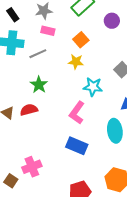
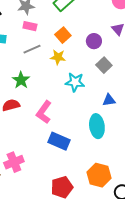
purple circle: (112, 21) -> (94, 41), moved
gray line: (38, 54) -> (32, 49), moved
pink L-shape: (77, 113) -> (44, 112), moved

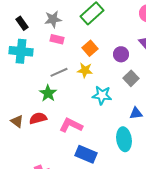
gray line: (32, 49) -> (59, 72), moved
pink L-shape: (44, 112) -> (71, 125), turned 80

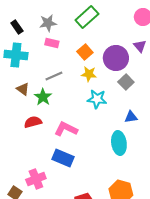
purple circle: (121, 54) -> (116, 58), size x1.6
yellow star: (85, 70) -> (89, 74), moved
brown triangle: (17, 121) -> (23, 89), moved
blue rectangle: (86, 154) -> (63, 158), moved

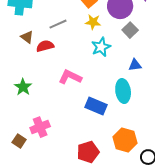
green star: (43, 97) -> (23, 87), moved
cyan star: (97, 99) -> (101, 47), turned -30
red semicircle: (33, 122) -> (45, 46), moved
blue rectangle: (63, 158) -> (96, 106), moved

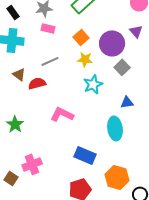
blue rectangle: (96, 106) -> (85, 155), moved

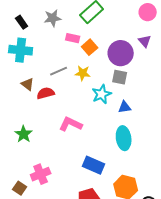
pink rectangle: (48, 28) -> (73, 38), moved
yellow star: (85, 59) -> (83, 73), moved
gray square: (122, 67) -> (120, 77), moved, turned -35
blue triangle: (127, 102) -> (125, 107), moved

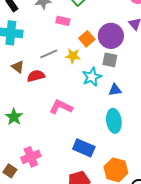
orange square: (90, 47) -> (87, 39), moved

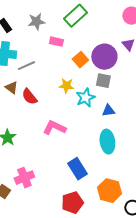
gray line: (49, 54) -> (26, 66), moved
yellow star: (73, 56) -> (66, 86), moved
red semicircle: (36, 76) -> (29, 97), turned -114
blue rectangle: (84, 148) -> (77, 169), turned 35

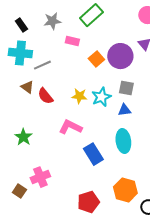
gray square: (103, 81) -> (126, 88), moved
yellow star: (66, 86) -> (79, 96), moved
blue rectangle: (77, 169) -> (93, 154), moved

